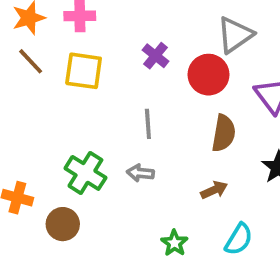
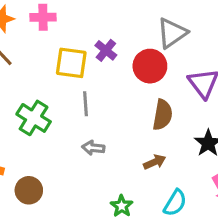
yellow square: (84, 71) -> (71, 63), moved
gray line: (148, 124) -> (85, 104), moved
green cross: (85, 173) -> (34, 118), moved

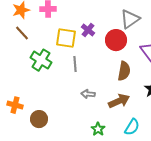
green cross: (34, 118) -> (41, 60), moved
gray arrow: (93, 148) -> (88, 94), moved
brown arrow: (155, 162) -> (119, 101), size x1.5

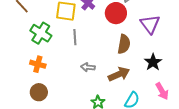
orange cross: (15, 105) -> (38, 64), moved

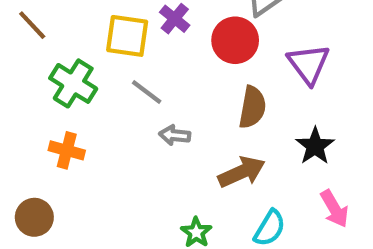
gray line: (75, 37) -> (147, 92), turned -49
gray arrow: (88, 67) -> (175, 135), moved
brown circle: (39, 92) -> (34, 217), moved

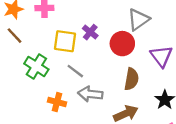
gray arrow: (175, 135) -> (90, 94), size x1.5
orange cross: (67, 150) -> (57, 102), moved

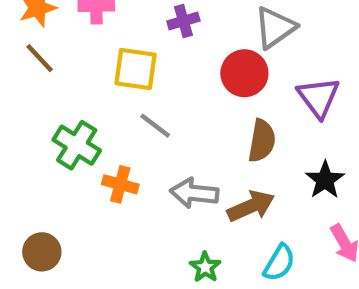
purple cross: (90, 32) -> (183, 21), moved, turned 35
green cross: (36, 66) -> (77, 145), moved
gray arrow: (90, 94) -> (194, 193), moved

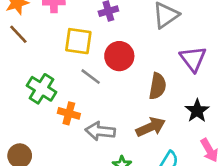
red circle: (244, 73) -> (119, 56), moved
gray arrow: (194, 193) -> (100, 131), moved

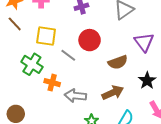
yellow square: (78, 41) -> (46, 36), moved
brown semicircle: (158, 86) -> (118, 62), turned 60

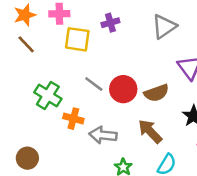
yellow square: (46, 36) -> (77, 39), moved
red circle: (90, 40) -> (123, 89), moved
brown arrow: (113, 93) -> (150, 131), turned -110

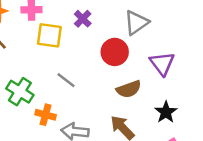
purple cross: (110, 23) -> (83, 19), turned -30
red circle: (123, 89) -> (115, 52), moved

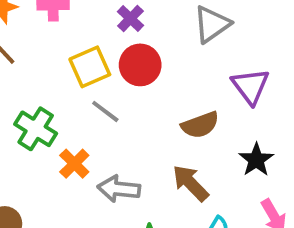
yellow square: (49, 35) -> (90, 67), moved, turned -32
red circle: (115, 52) -> (140, 65), moved
orange cross: (46, 115) -> (74, 164), turned 30

